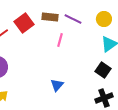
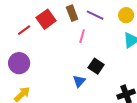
brown rectangle: (50, 17) -> (72, 13), turned 63
black square: (103, 70) -> (96, 66), moved

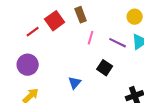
purple line: (95, 15) -> (118, 43), moved
blue triangle: (79, 81) -> (75, 83), moved

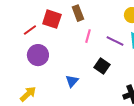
red square: (55, 21) -> (52, 19), turned -36
purple circle: (28, 65) -> (38, 55), moved

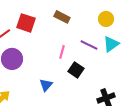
brown rectangle: (78, 13) -> (62, 17), moved, turned -42
pink line: (88, 36) -> (62, 52), moved

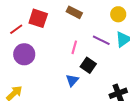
blue triangle: (46, 85) -> (72, 80), moved

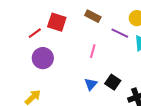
purple line: (101, 40) -> (120, 33), moved
black square: (88, 65) -> (113, 82), moved

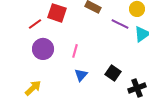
pink line: (93, 51) -> (75, 51), moved
blue triangle: (91, 84) -> (81, 75), moved

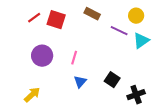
red line: (35, 24) -> (34, 18), moved

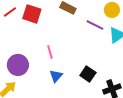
purple circle: (42, 56) -> (18, 65), moved
pink line: (74, 58) -> (50, 52), turned -32

